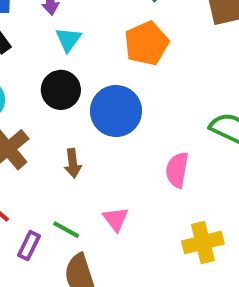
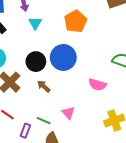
black circle: (61, 90) -> (36, 62), moved
brown arrow: (73, 163) -> (44, 86), turned 144
pink semicircle: (177, 170) -> (97, 85), turned -78

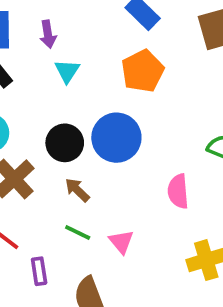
pink semicircle: (97, 85) -> (178, 191), turned 66
green line: (44, 121) -> (78, 232), moved
purple rectangle: (25, 131) -> (39, 271), turned -32

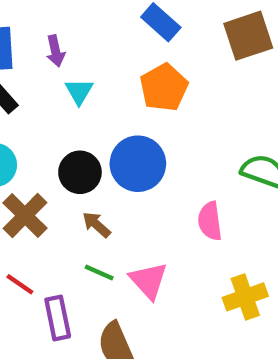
pink triangle: (121, 242) -> (149, 281), size x1.4
purple rectangle: (39, 271) -> (58, 318), size x1.4

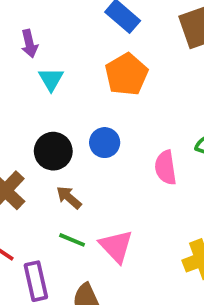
blue circle: (138, 164) -> (105, 143), size x0.6
pink semicircle: (210, 221) -> (166, 168), moved

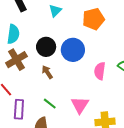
blue circle: (105, 143) -> (73, 50), size x1.5
green line: (72, 240) -> (50, 104), moved
pink triangle: (116, 246) -> (80, 105), moved

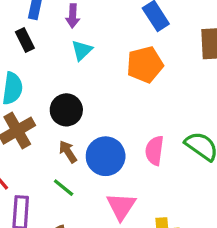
blue circle: (73, 50) -> (106, 156), moved
green line: (50, 104) -> (64, 188), moved

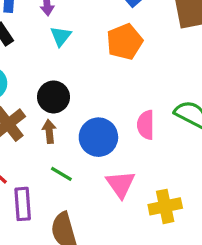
brown arrow: (68, 152) -> (49, 131), moved, turned 35

